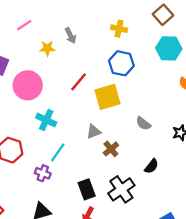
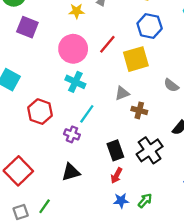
pink circle: (28, 85) -> (73, 49), moved
brown cross: (111, 149) -> (139, 110), turned -35

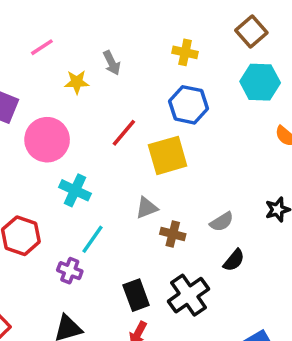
pink circle: (73, 49) -> (47, 140), moved
gray semicircle: (171, 85) -> (222, 222), moved, turned -70

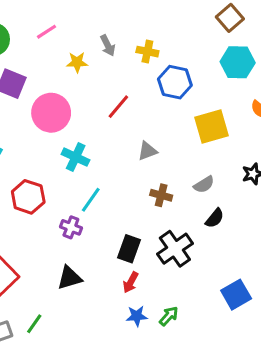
yellow cross: (185, 52) -> (147, 52), moved
yellow square: (168, 155) -> (212, 126), moved
gray triangle: (147, 208) -> (147, 151), moved
black rectangle: (136, 295) -> (129, 249), turned 40

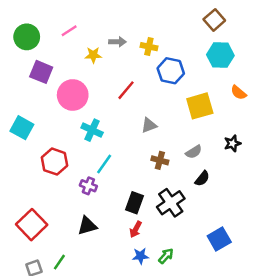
gray arrow: (108, 45) -> (117, 42), turned -63

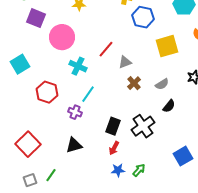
red line: (126, 90) -> (106, 49), moved
cyan square: (22, 128) -> (20, 64), turned 30
brown cross: (160, 160) -> (134, 83), moved, turned 32

